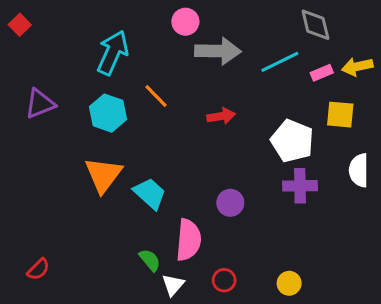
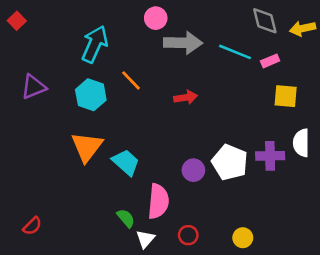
cyan line: (280, 62) -> (235, 52), turned 48
yellow arrow: (357, 67) -> (303, 28), moved
white pentagon: (292, 141) -> (230, 162), moved
purple cross: (300, 186) -> (270, 156), moved

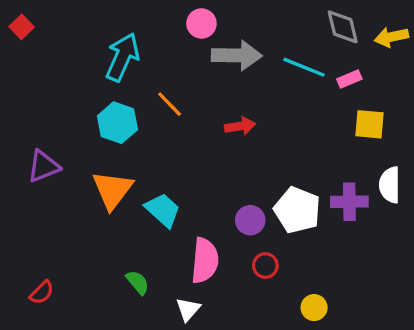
purple triangle: (34, 87) -> (43, 166), moved
green semicircle: (126, 218) -> (138, 282), moved
red circle: (188, 235) -> (265, 266), moved

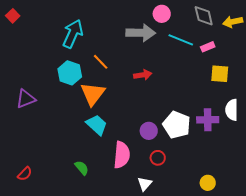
pink circle: (201, 23) -> (162, 14), moved
orange triangle: (112, 190) -> (93, 94), moved
yellow circle: (314, 308) -> (208, 183), moved
white triangle: (188, 309) -> (145, 184), moved

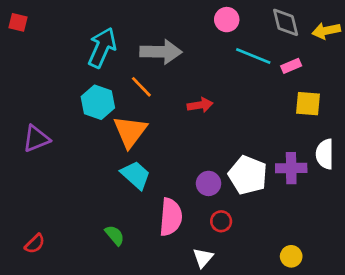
red square: (13, 16) -> (18, 22), turned -32
gray arrow: (141, 33) -> (161, 52), moved

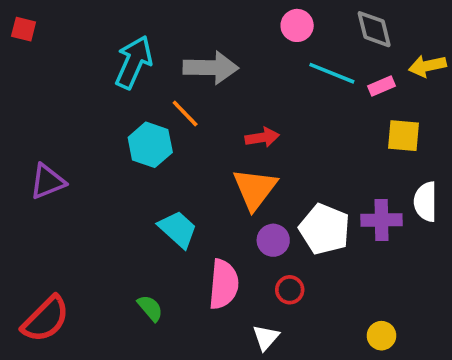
yellow arrow: (326, 31) -> (427, 66), moved
cyan hexagon: (98, 102) -> (150, 145), moved
orange triangle: (130, 132) -> (255, 189), moved
red semicircle: (35, 244) -> (46, 319), size x1.8

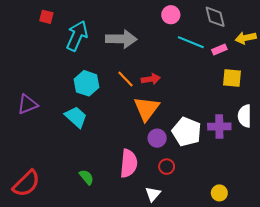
red square: (24, 29) -> (46, 17), moved
orange line: (185, 114) -> (125, 79), moved
cyan trapezoid: (178, 229) -> (76, 117), moved

